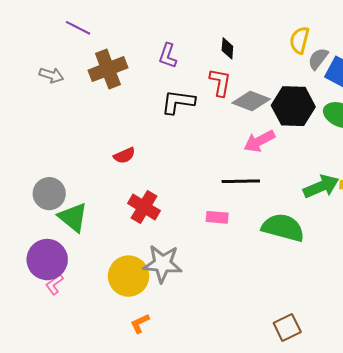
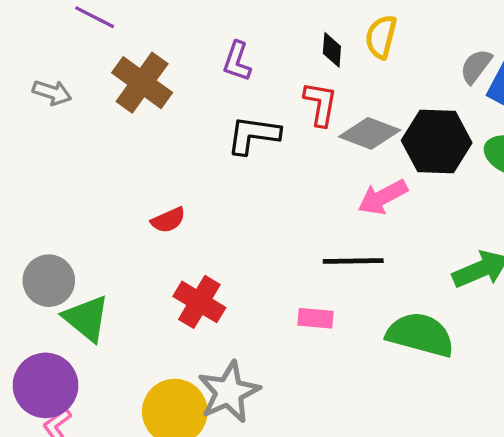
yellow semicircle: (300, 40) -> (381, 37), moved
brown cross: (108, 69) -> (142, 83), turned -33
gray star: (163, 264) -> (229, 392), turned -30

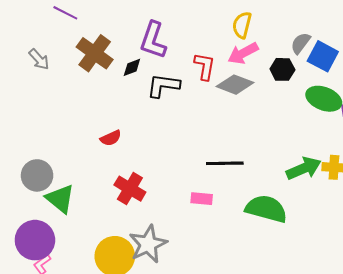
black diamond: (332, 50) -> (132, 67), moved, turned 65
purple L-shape: (237, 61) -> (153, 40), size x1.5
gray arrow: (52, 92) -> (39, 59), turned 30
black hexagon: (437, 142) -> (282, 69), moved, size x0.6
pink arrow: (383, 197) -> (243, 53), moved

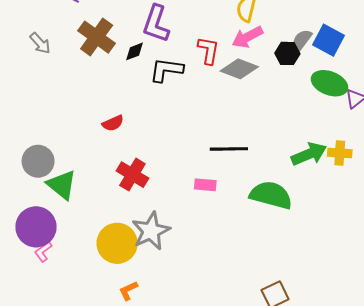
gray semicircle: (301, 43) -> (302, 40), moved

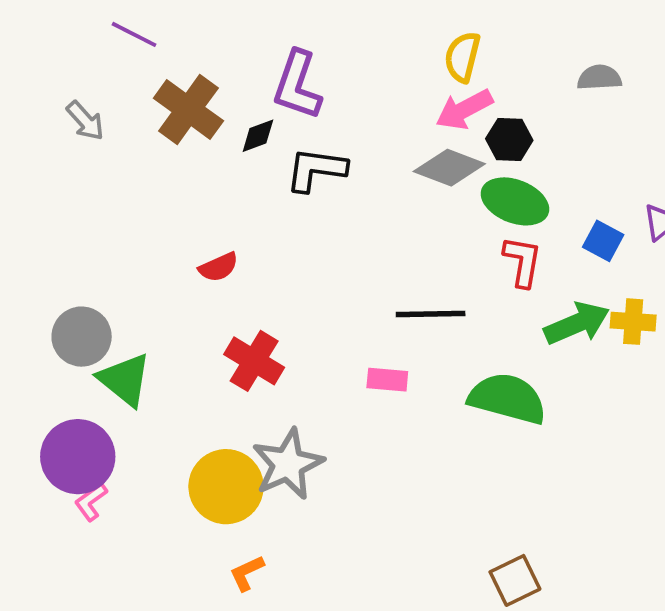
gray semicircle: (302, 40) -> (599, 78), moved, turned 50
blue square: (328, 40) -> (603, 241), moved, size x0.7
red L-shape: (208, 50) -> (522, 261), moved
black hexagon: (287, 53) -> (509, 140), moved
green ellipse: (329, 83) -> (515, 201), moved

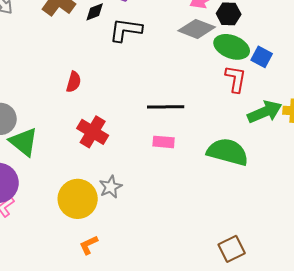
blue square: (603, 241) -> (262, 57), moved
red semicircle: (218, 267) -> (74, 82), turned -50
black line: (431, 314) -> (166, 107), moved
gray star: (288, 464) -> (111, 187), size x0.6

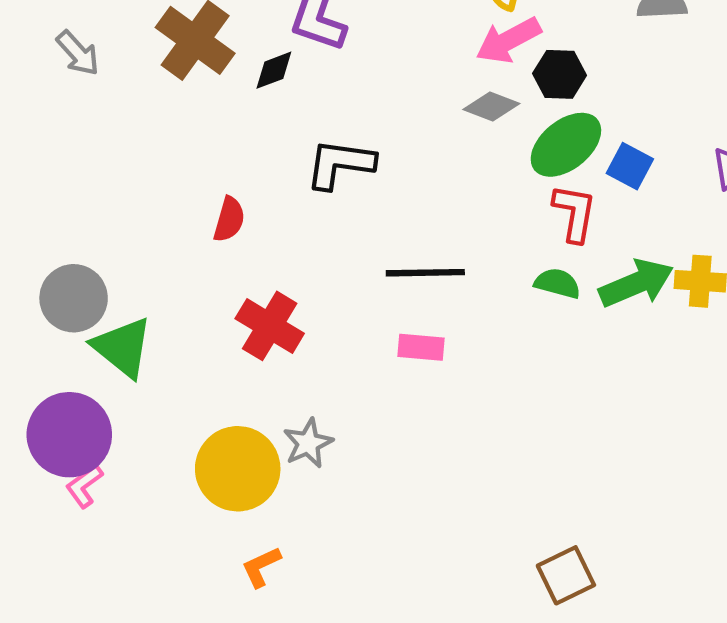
gray diamond: (197, 29) -> (491, 106), size x0.7
black L-shape: (126, 30) -> (340, 164), moved
green ellipse: (232, 47) -> (566, 145), turned -60
green semicircle: (228, 152) -> (557, 283), moved, size x0.5

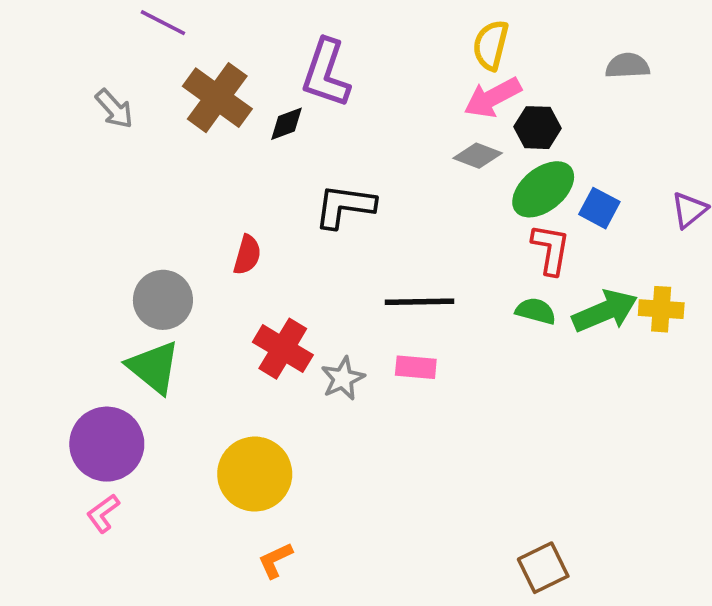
gray circle: (74, 298) -> (163, 300), moved
gray star: (308, 443) -> (343, 379), moved
pink L-shape: (84, 486) -> (103, 513), moved

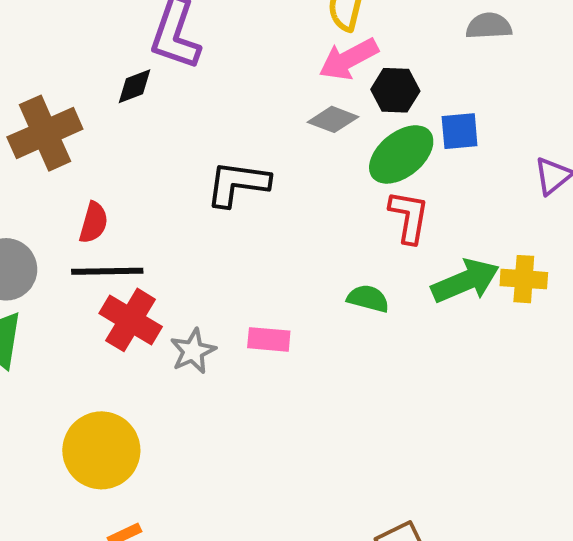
brown cross: (217, 98) -> (45, 133), moved, turned 30
black L-shape: (345, 206) -> (238, 184), moved
blue square: (599, 208) -> (460, 131), moved, turned -33
black line: (420, 302) -> (107, 271), moved
green semicircle: (536, 311) -> (368, 299), moved

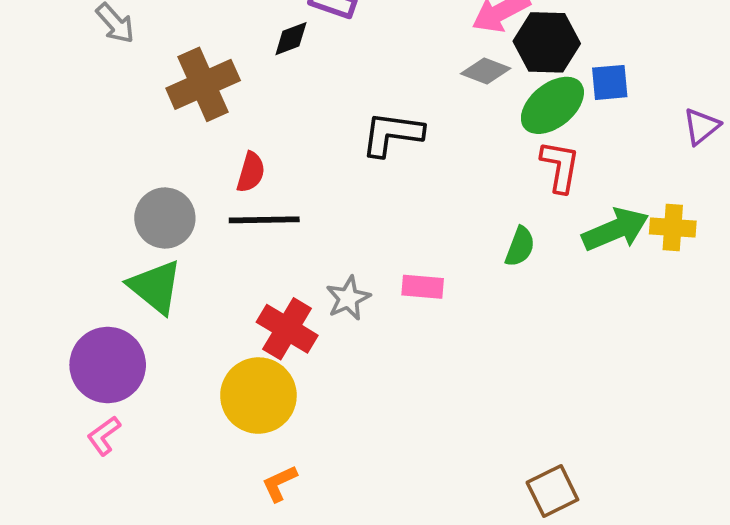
black hexagon: (395, 90) -> (547, 42), size x1.4
green semicircle: (368, 299) -> (520, 247), turned 96
red cross: (131, 320) -> (287, 329), moved

